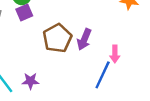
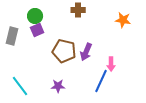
brown pentagon: (57, 38) -> (64, 51), turned -30
purple star: (30, 81) -> (58, 86), moved

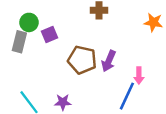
green circle: (35, 16) -> (29, 22), moved
purple star: (58, 86) -> (63, 102), moved

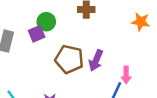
green circle: (29, 22) -> (46, 22), moved

